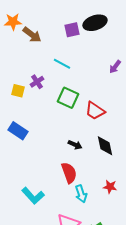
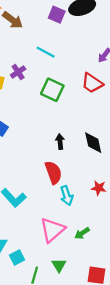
purple square: (72, 30) -> (57, 15), turned 35
red trapezoid: (95, 111) -> (92, 83), moved
black arrow: (75, 145) -> (60, 142), turned -120

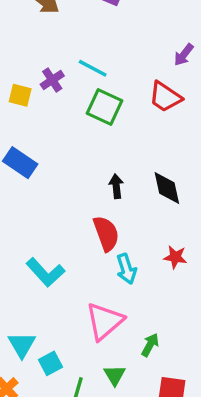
cyan line: (46, 52) -> (93, 68), moved
green arrow: (82, 233) -> (150, 345), moved, turned 152

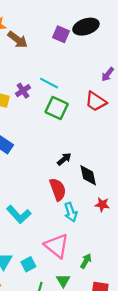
black arrow: (116, 186) -> (64, 159), turned 56
black diamond: (167, 188) -> (88, 175), moved
pink triangle: (104, 321) -> (57, 246), turned -40
cyan square: (51, 363) -> (28, 264), moved

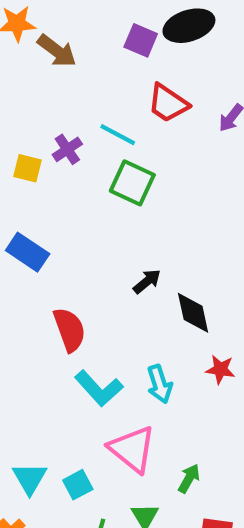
red trapezoid: (96, 101) -> (168, 103), moved
red semicircle: (58, 189) -> (69, 330), moved
cyan L-shape: (19, 214) -> (99, 388), moved

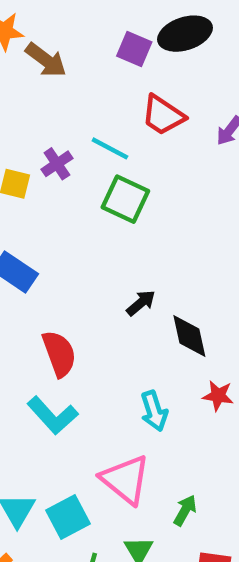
cyan L-shape: (99, 388) -> (53, 415), moved
cyan square: (78, 485) -> (68, 517), size x1.4

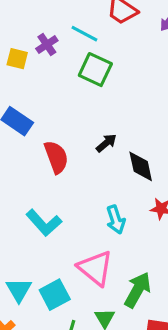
red semicircle: (59, 354) -> (56, 157), moved
green arrow: (185, 510) -> (138, 290), size x1.6

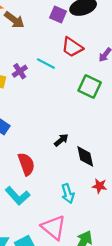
green square: (95, 70) -> (90, 87), moved
red semicircle: (56, 157) -> (26, 164), moved

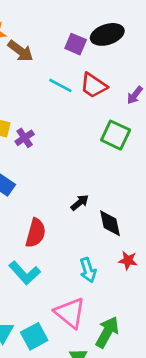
cyan line: (46, 64) -> (60, 85), moved
purple cross: (20, 71) -> (25, 138), moved
red semicircle: (26, 164) -> (36, 233), turned 35

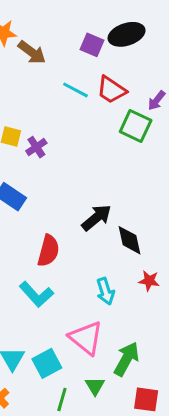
green square: (116, 135) -> (136, 126), moved
black arrow: (80, 203) -> (96, 218), size x1.5

